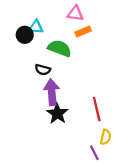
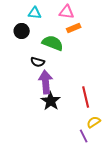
cyan triangle: (36, 27) -> (35, 13), moved
yellow semicircle: (106, 137) -> (94, 122), turned -136

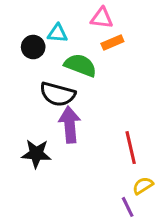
cyan triangle: (35, 13) -> (58, 33), moved
black semicircle: (38, 62) -> (58, 94), size x1.6
black star: (51, 101) -> (36, 154), moved, turned -30

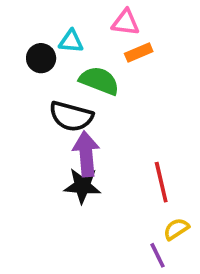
black star: (36, 154) -> (82, 186), moved

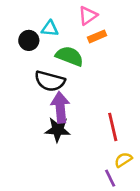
pink triangle: (126, 22) -> (88, 15), turned -42

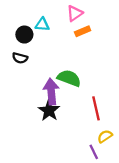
green semicircle: (69, 56) -> (69, 78), moved
black semicircle: (50, 81) -> (20, 58), moved, size x0.6
black star: (58, 130) -> (49, 111), turned 30

